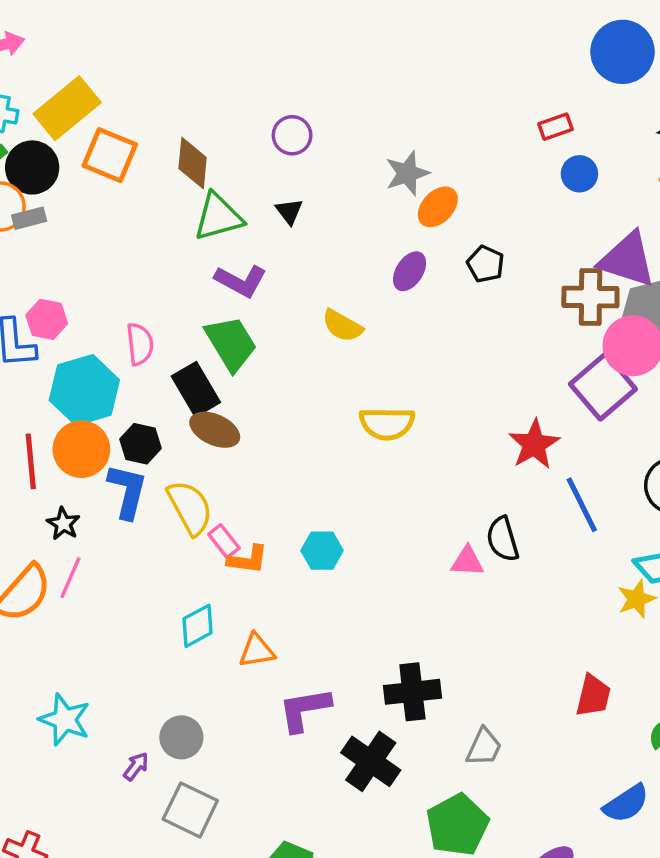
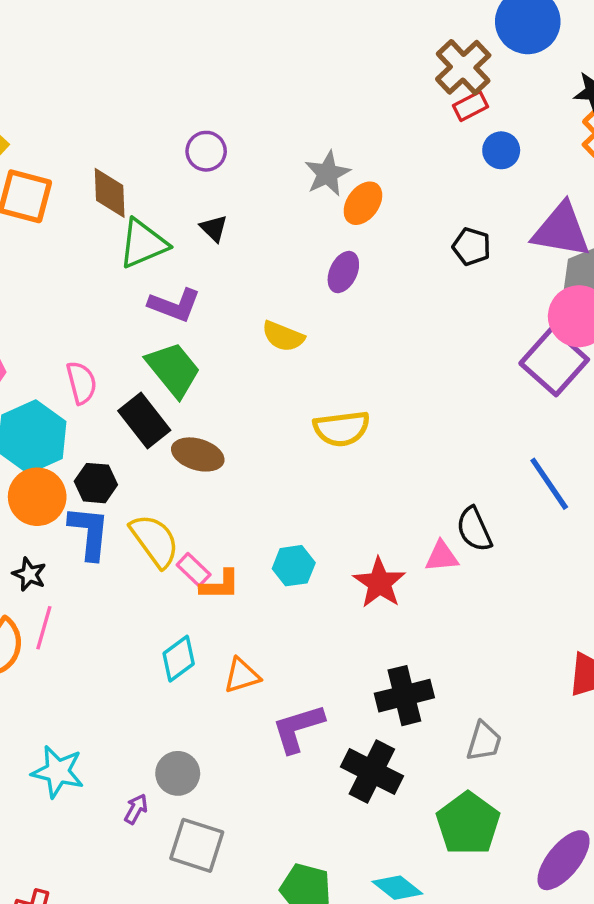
black pentagon: (485, 264) -> (472, 247), moved
brown cross: (590, 297) -> (463, 67), moved, turned -36
brown ellipse: (215, 430) -> (198, 454), moved
red star: (534, 444) -> (379, 583), moved

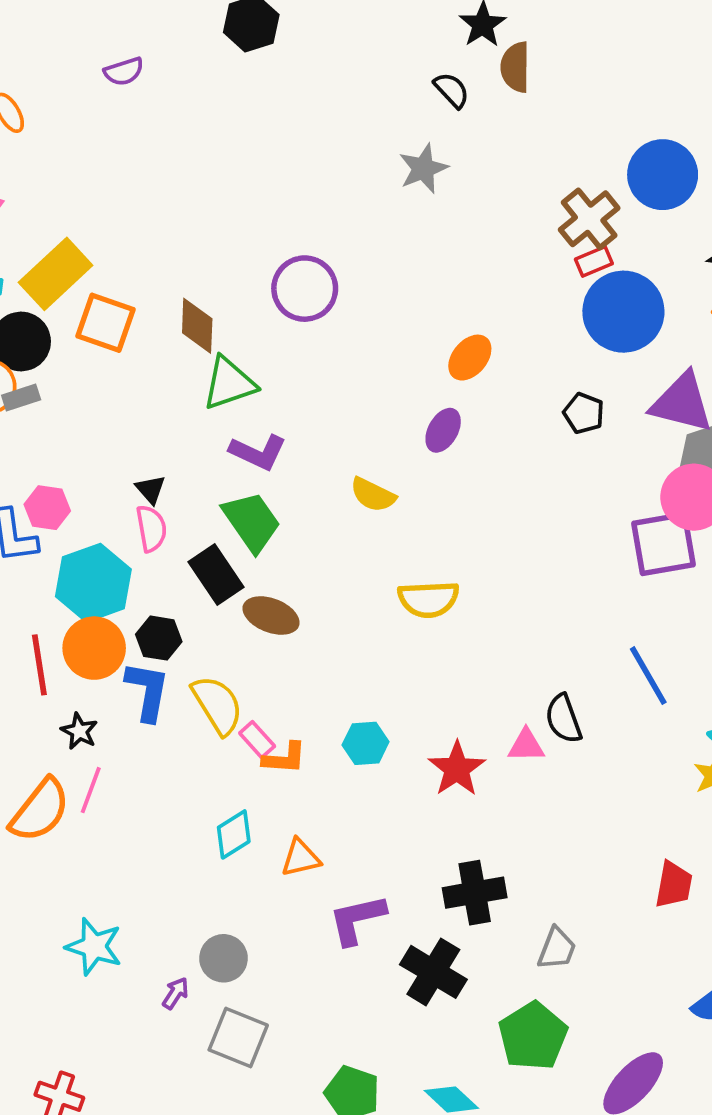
blue circle: (501, 150) -> (623, 312), size x2.0
purple circle: (206, 151) -> (305, 289), size x1.5
gray star: (327, 174) -> (423, 169), moved
black triangle: (214, 228) -> (150, 489), moved
purple square: (554, 361) -> (664, 544), turned 34

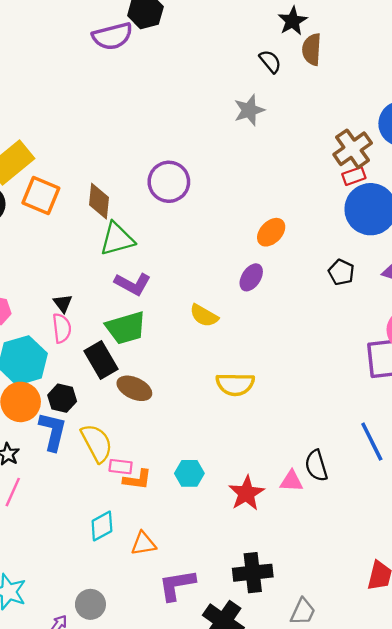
purple semicircle: (124, 71) -> (112, 36), moved, size x1.6
green trapezoid: (252, 522) -> (126, 328), turned 105
pink rectangle: (257, 740) -> (121, 467), turned -45

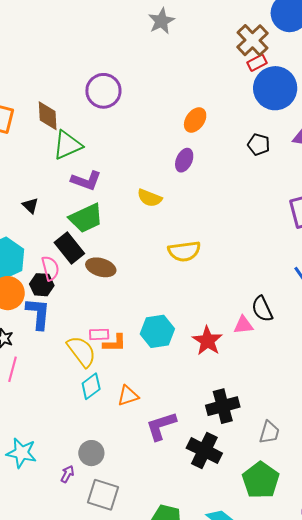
pink semicircle: (62, 328) -> (50, 268), moved
yellow semicircle: (97, 443) -> (82, 351), moved
cyan hexagon: (189, 473) -> (157, 331), size x1.4

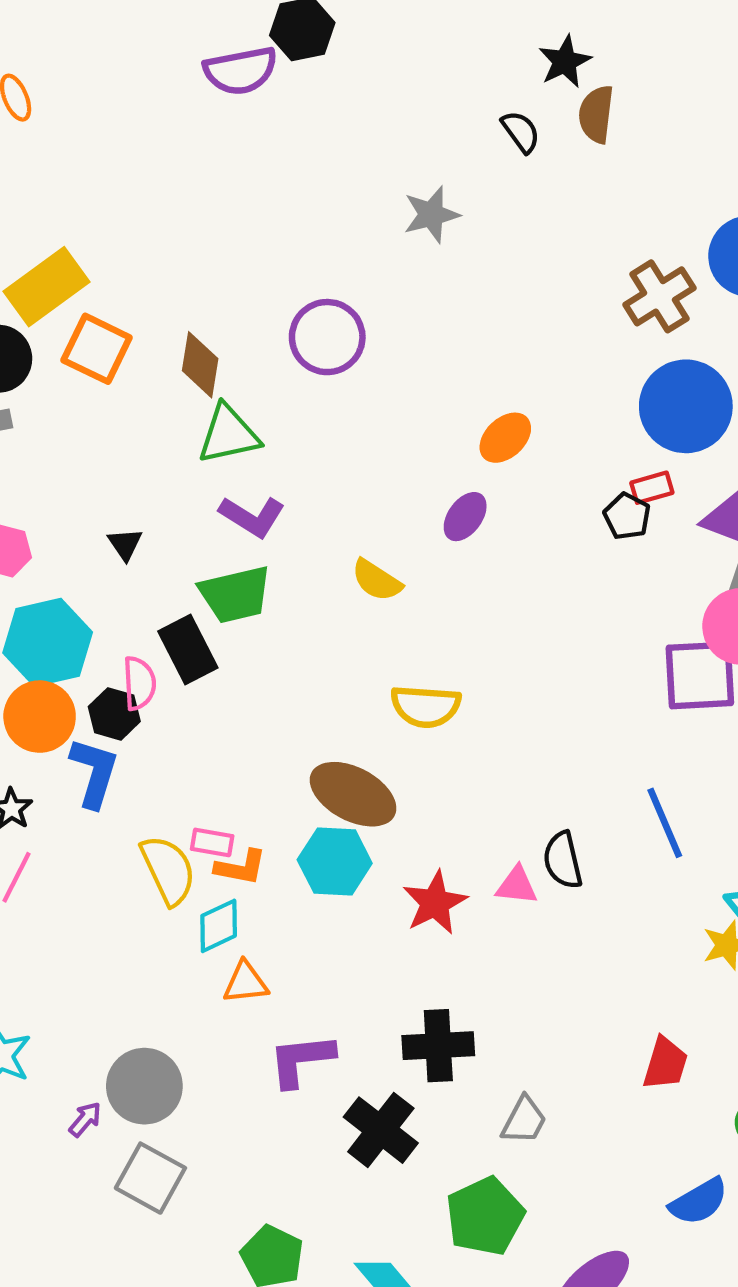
gray star: (161, 21) -> (431, 215), moved
red rectangle: (257, 63) -> (652, 488), moved
brown ellipse: (101, 267) -> (353, 794), moved, size x1.4
cyan diamond: (91, 386) -> (219, 926), moved
gray circle: (91, 453) -> (144, 1086), size x1.4

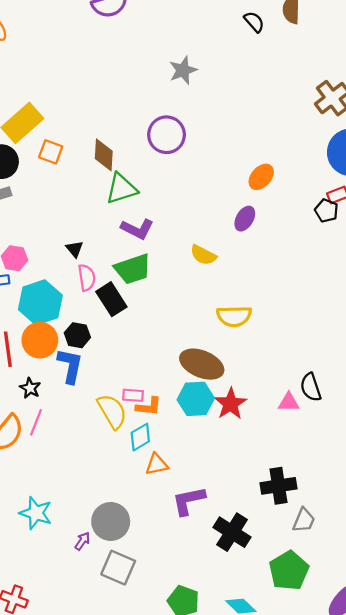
gray star: (431, 215) -> (183, 70), moved
orange square: (97, 349) -> (51, 152), size x0.7
pink semicircle: (139, 683) -> (87, 278), moved
red star: (435, 903) -> (231, 404), moved
black cross: (438, 1046) -> (278, 486), moved

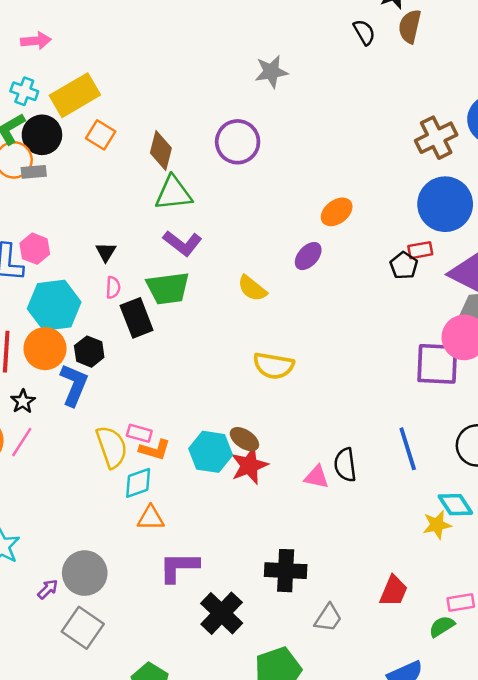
pink semicircle: (87, 278) -> (113, 287), size x0.7
brown ellipse: (202, 364) -> (244, 439), moved, size x0.6
gray trapezoid: (304, 520) -> (328, 618), moved

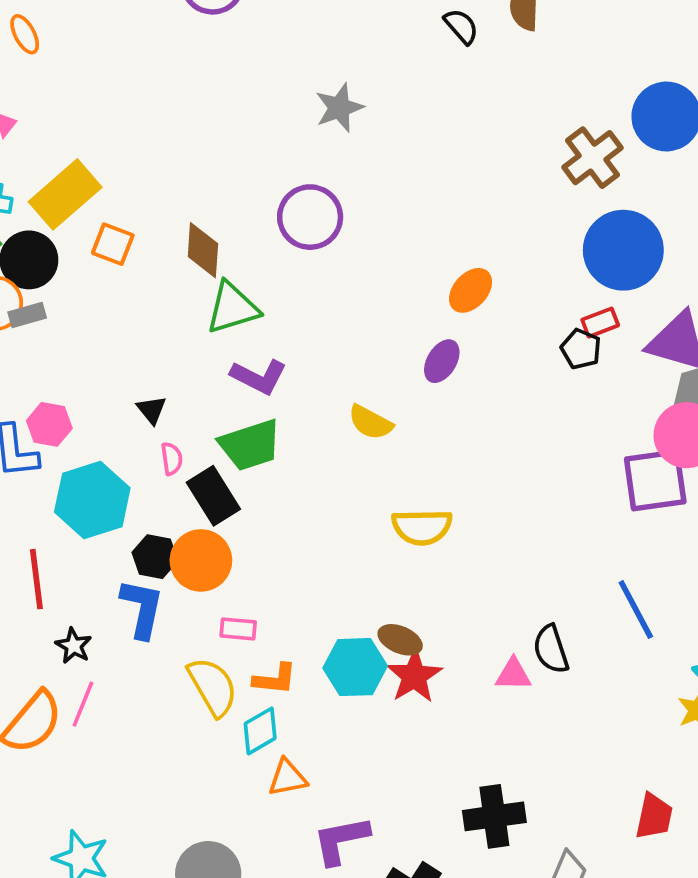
orange circle: (45, 349) -> (201, 560), moved
pink rectangle: (139, 433) -> (238, 629), moved

